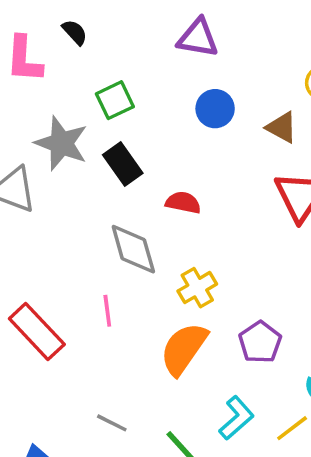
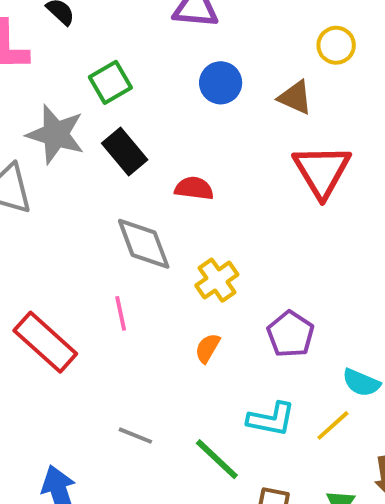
orange semicircle: (184, 349) -> (207, 348), size x0.5
cyan L-shape: (236, 418) -> (271, 419), turned 57

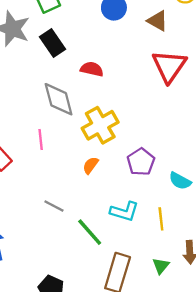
yellow cross: (217, 280) -> (100, 125), size x1.4
cyan semicircle: (361, 383) -> (180, 181), moved
yellow line: (333, 425) -> (161, 219), turned -60
gray line: (135, 436) -> (54, 206), moved

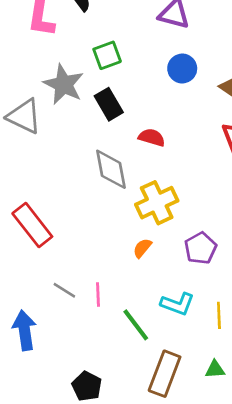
pink line: (41, 139) -> (98, 295), moved
gray line: (54, 206) -> (64, 290), moved
green triangle: (161, 266) -> (215, 369), turned 42

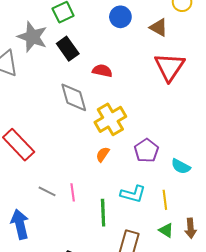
green line: (136, 325) -> (103, 213), turned 40
green triangle: (215, 369) -> (166, 230), moved, turned 42

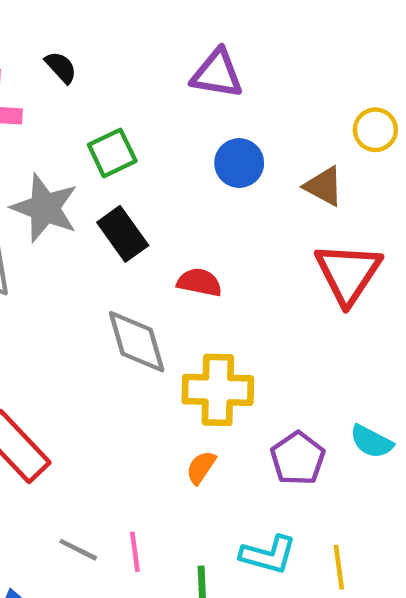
yellow cross: (110, 119) -> (218, 390), turned 32
cyan semicircle: (181, 166) -> (371, 442), moved

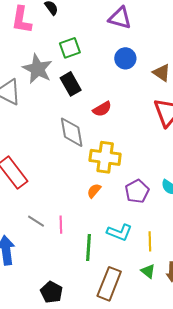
red semicircle: (199, 282) -> (102, 109), turned 132

